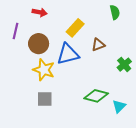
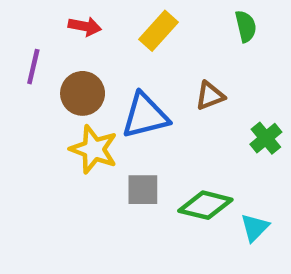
yellow rectangle: (75, 28) -> (159, 31), moved
gray square: (45, 99) -> (143, 190), moved

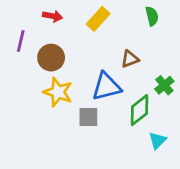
blue triangle: (145, 116) -> (106, 87), moved
green diamond: (205, 205) -> (139, 110), moved, turned -52

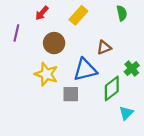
red arrow: (52, 16) -> (42, 13), turned 120
brown circle: (51, 58) -> (54, 43), moved

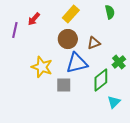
red arrow: (42, 13) -> (34, 19), moved
brown circle: (54, 43) -> (68, 39), moved

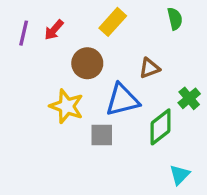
purple line: (15, 30) -> (24, 33), moved
brown circle: (68, 39) -> (87, 63), moved
cyan triangle: (114, 102) -> (180, 175), moved

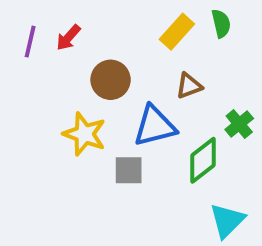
yellow rectangle: (113, 22) -> (177, 32), moved
cyan triangle: (180, 175) -> (227, 220), size x1.4

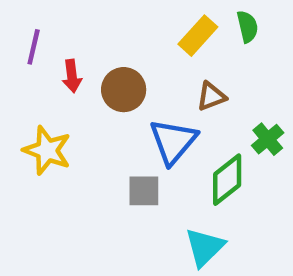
red arrow: (68, 38) -> (72, 76), moved, turned -48
blue triangle: (155, 126) -> (173, 141), turned -36
yellow star: (84, 134) -> (47, 150), moved
cyan triangle: (227, 220) -> (205, 247), moved

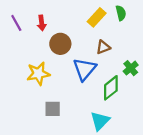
purple line: (34, 47) -> (16, 23), turned -42
red arrow: (72, 76) -> (42, 23), moved
yellow star: (47, 150) -> (38, 74), moved, turned -30
gray square: (144, 191) -> (53, 109), moved

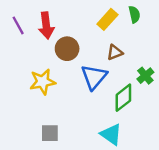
red arrow: (42, 23) -> (46, 25), size x1.5
gray square: (53, 109) -> (50, 133), moved
cyan triangle: (100, 121) -> (111, 134), turned -40

